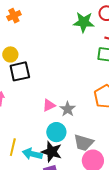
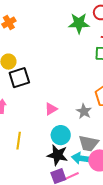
gray star: (68, 109) -> (84, 111), moved
yellow line: (13, 147) -> (19, 141), moved
cyan arrow: (32, 154) -> (81, 158), moved

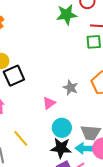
gray star: (84, 111) -> (71, 88), moved
yellow line: (19, 141) -> (21, 138), turned -42

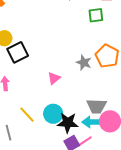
gray star: (71, 88) -> (84, 63), moved
cyan circle: (62, 128) -> (53, 114), moved

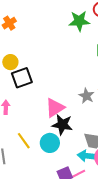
pink triangle: (54, 78) -> (55, 108), size x1.5
black star: (68, 123) -> (62, 125), moved

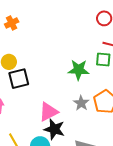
green star: (79, 21) -> (78, 70), moved

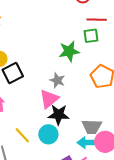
gray star: (81, 103) -> (57, 80), moved

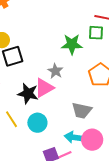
black star: (59, 115) -> (28, 94), moved
gray trapezoid: (92, 127) -> (82, 110), moved

